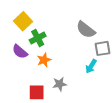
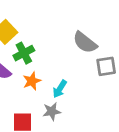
cyan arrow: (91, 66) -> (60, 89), moved

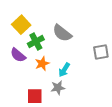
gray semicircle: (85, 42) -> (62, 33), moved

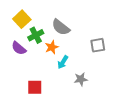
orange star: (42, 64) -> (52, 47), moved
gray star: (58, 88) -> (81, 79), moved

